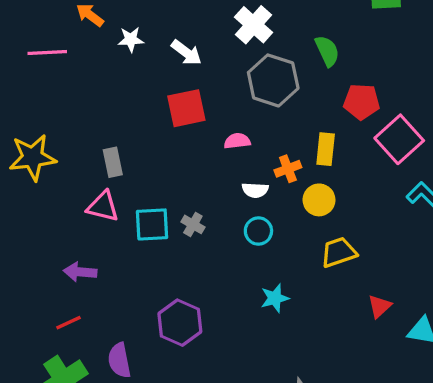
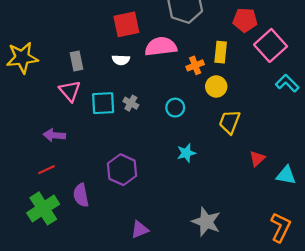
pink semicircle: (237, 141) -> (161, 47), size x1.8
white semicircle: (255, 190) -> (121, 60), moved
pink triangle: (103, 206) -> (70, 91), turned 35
yellow trapezoid: (339, 252) -> (230, 122), turned -50

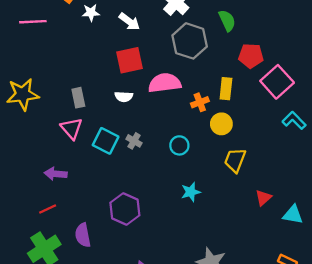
cyan square: (103, 103) -> (106, 141), turned 30

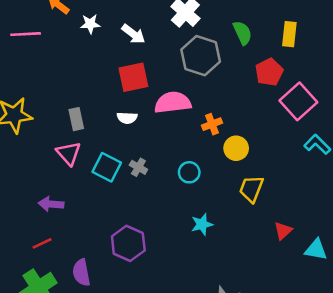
red pentagon: (251, 56) -> (269, 72), turned -30
yellow rectangle: (226, 89) -> (289, 34), moved

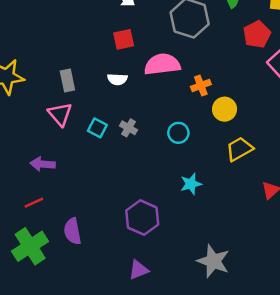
red square: (133, 77) -> (124, 39), size x0.7
cyan square: (107, 167) -> (97, 128), size x0.7
yellow trapezoid: (251, 189) -> (239, 149), turned 40
purple hexagon: (128, 243) -> (142, 218), moved

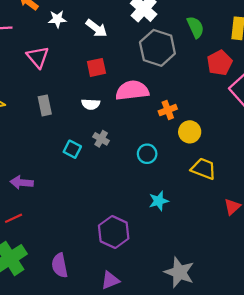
pink triangle: (60, 114) -> (38, 57), moved
gray cross: (129, 128) -> (101, 139), moved
yellow trapezoid: (239, 149) -> (203, 169), turned 50
purple semicircle: (72, 231) -> (60, 265), moved

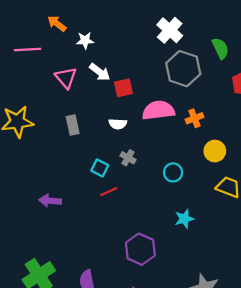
white arrow: (96, 28) -> (100, 72), moved
orange cross: (168, 110) -> (194, 118), moved
red line: (14, 218) -> (109, 192), moved

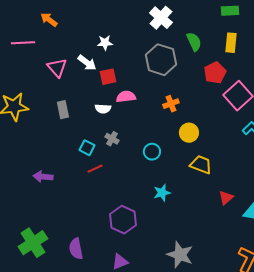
white cross: (170, 30) -> (161, 18), moved
white star: (85, 40) -> (105, 43), moved
pink semicircle: (158, 110) -> (126, 97), moved, size x0.7

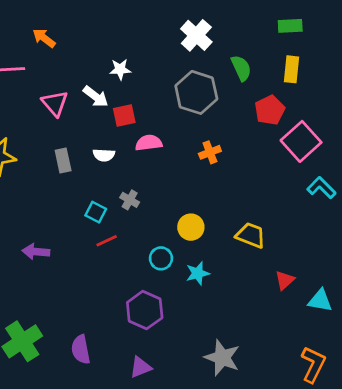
white semicircle: (103, 109) -> (104, 155), moved
yellow circle: (189, 133) -> (191, 227), moved
cyan circle: (152, 152) -> (161, 258), moved

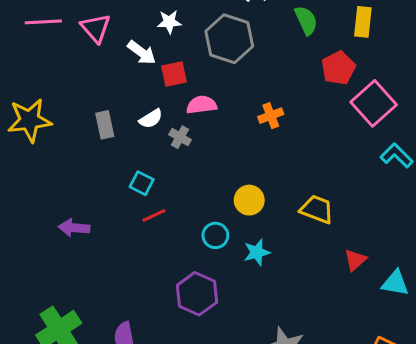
gray hexagon: (196, 92) -> (229, 39), moved
pink triangle: (55, 103) -> (96, 28), moved
white semicircle: (104, 155) -> (151, 119), turned -35
gray cross: (130, 200) -> (180, 137), moved

